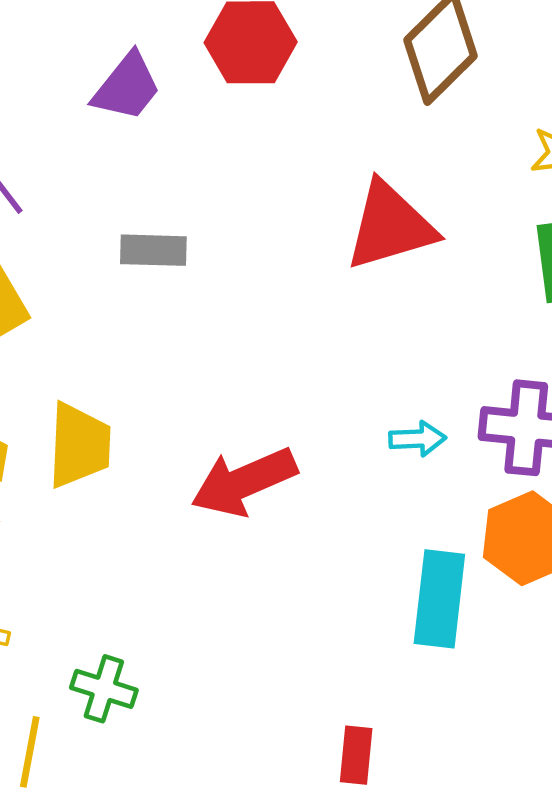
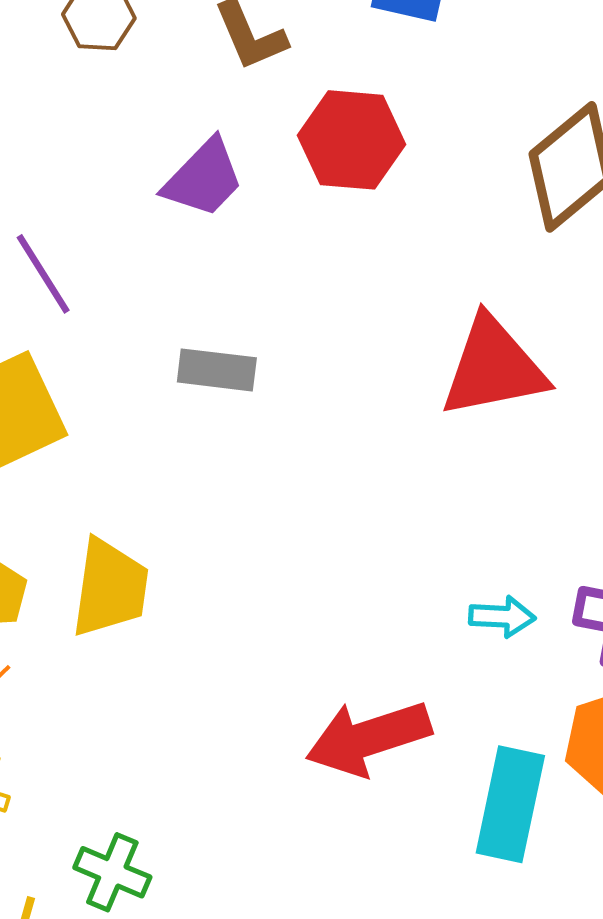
red arrow: (244, 482) -> (368, 738), moved

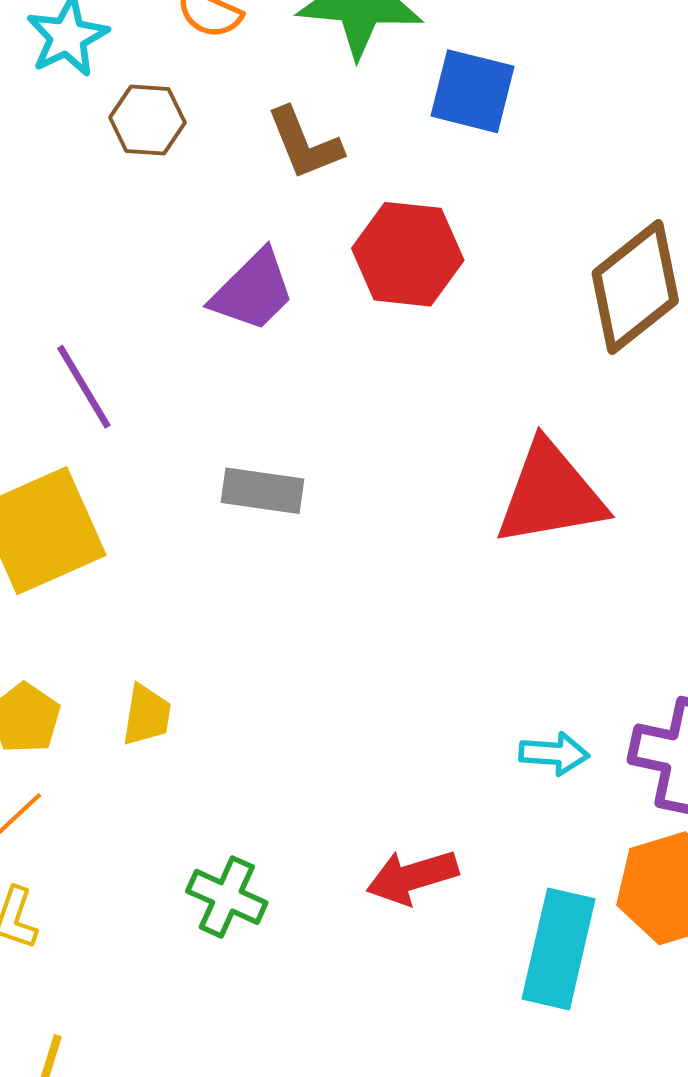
yellow trapezoid: (110, 588) -> (147, 715), size x0.6
red arrow: (368, 738) -> (412, 877), size x0.7
green cross: (112, 872) -> (227, 897), moved

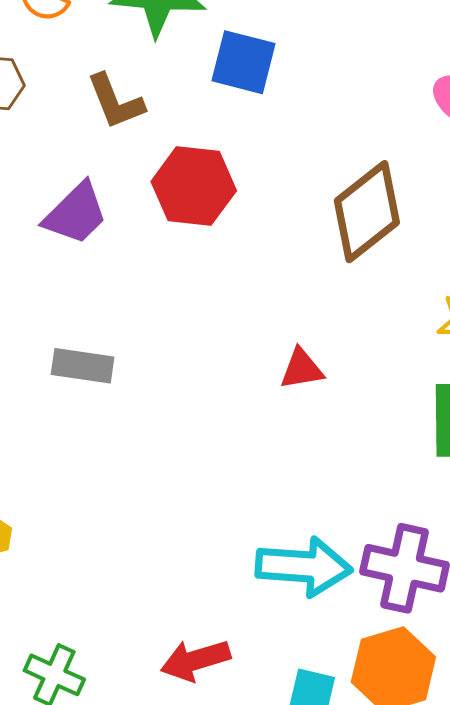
red triangle: (550, 494) -> (302, 369), size x0.5
cyan arrow: (554, 754) -> (304, 567), size x1.8

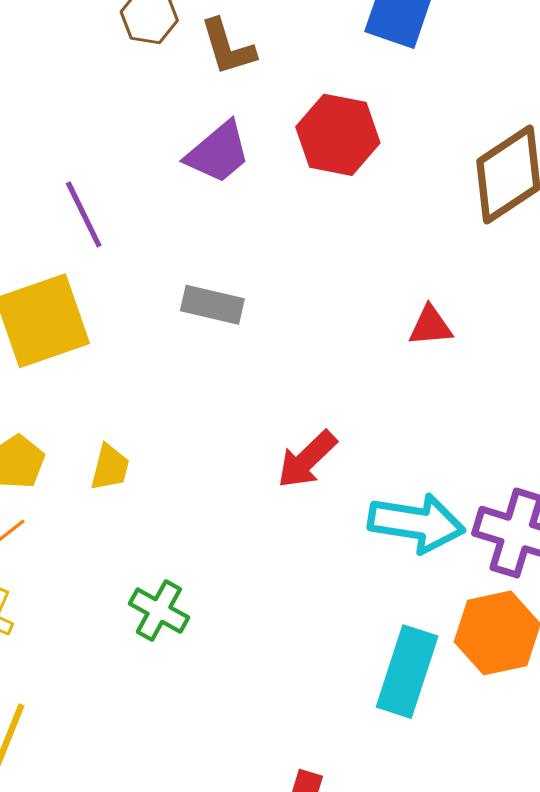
brown L-shape: (115, 102) -> (228, 47), moved
red arrow: (195, 660) -> (307, 459), moved, turned -32

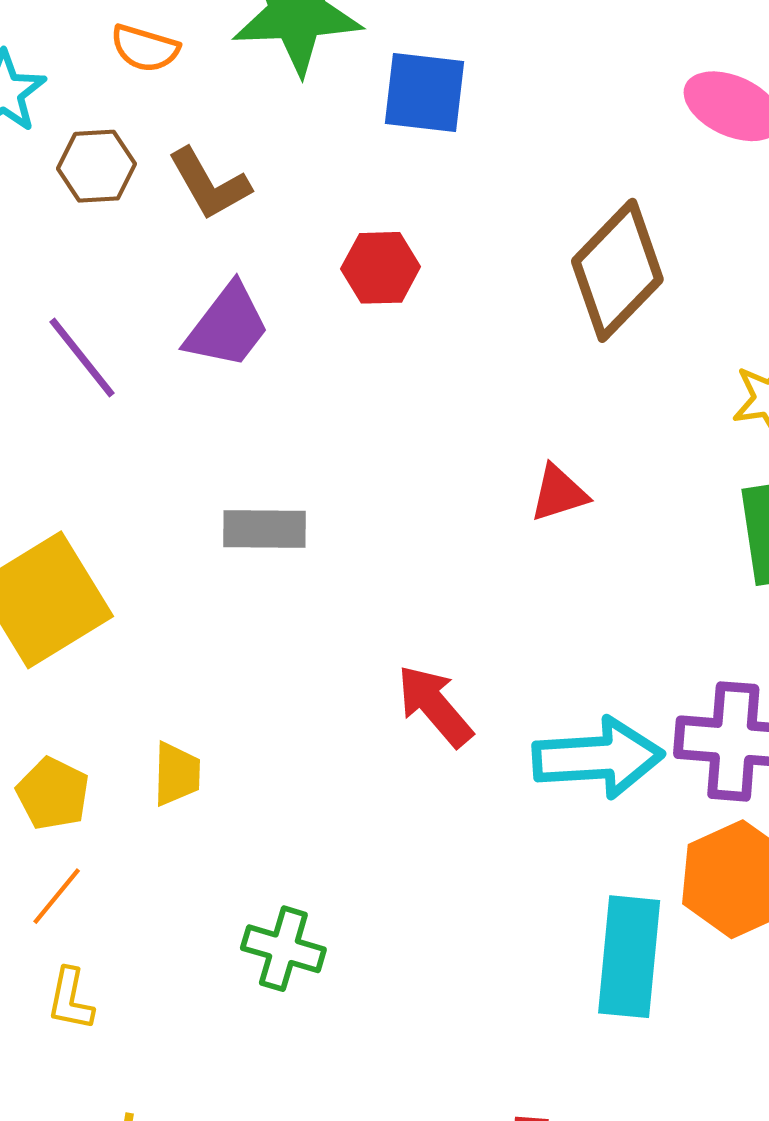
red hexagon: (338, 135) -> (381, 268), size x0.7
purple line: (84, 214) -> (82, 357), moved
red arrow: (307, 459) -> (435, 706), turned 106

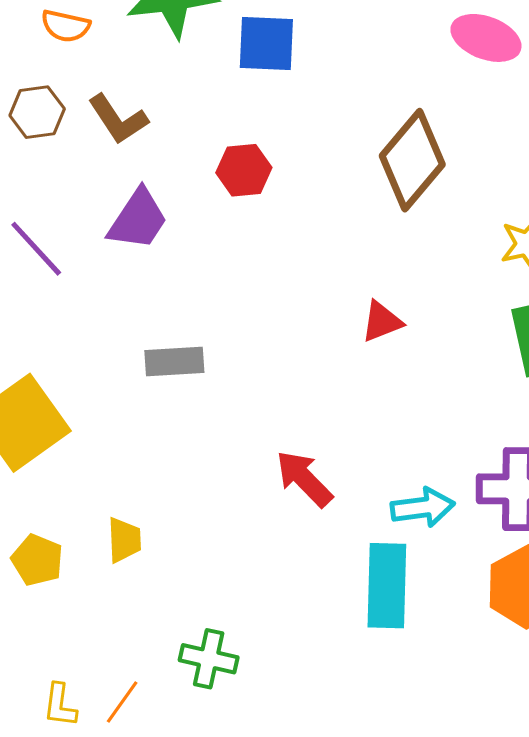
cyan arrow: (598, 758) -> (423, 507), size x0.7
orange line: (57, 896) -> (122, 702), moved
cyan rectangle: (629, 957) -> (387, 586), moved

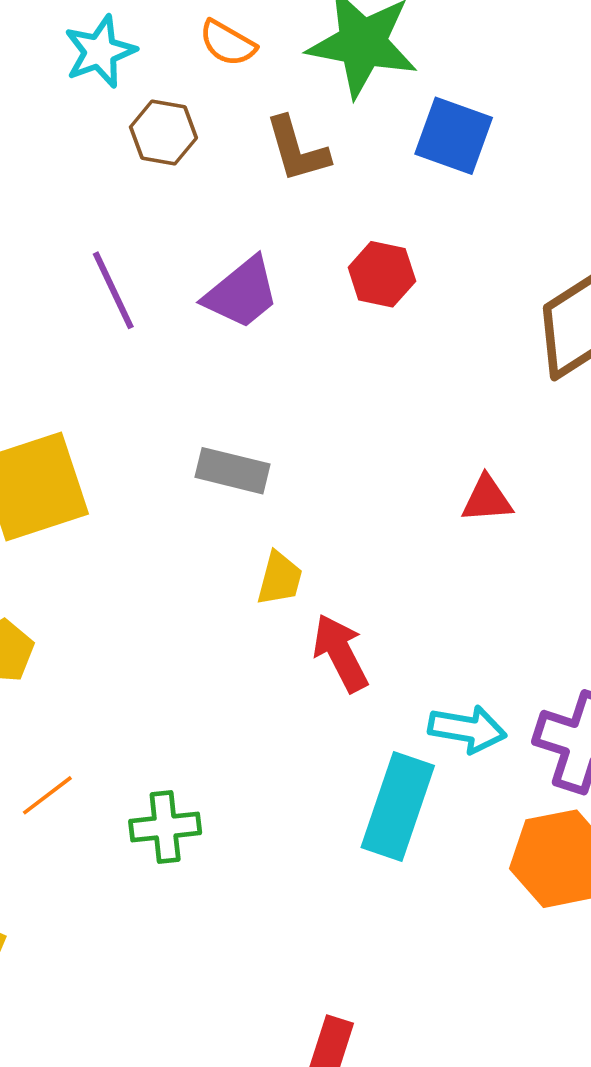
brown L-shape: (118, 119) -> (297, 150), moved
yellow trapezoid: (124, 540) -> (280, 579), moved
green cross: (209, 659) -> (165, 827), turned -36
orange line: (122, 702) -> (47, 795), moved

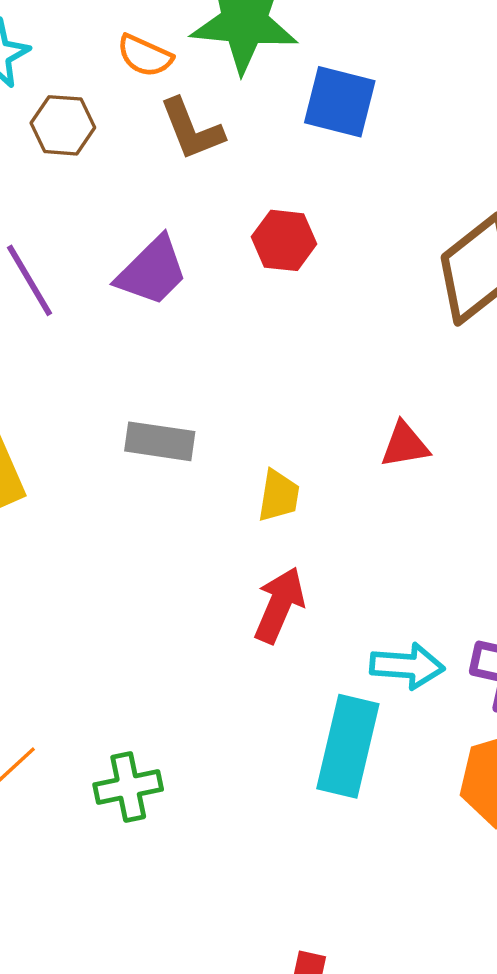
orange semicircle: (228, 43) -> (145, 56), moved
yellow trapezoid: (280, 579) -> (279, 496), moved
red arrow: (340, 653) -> (279, 605), turned 56

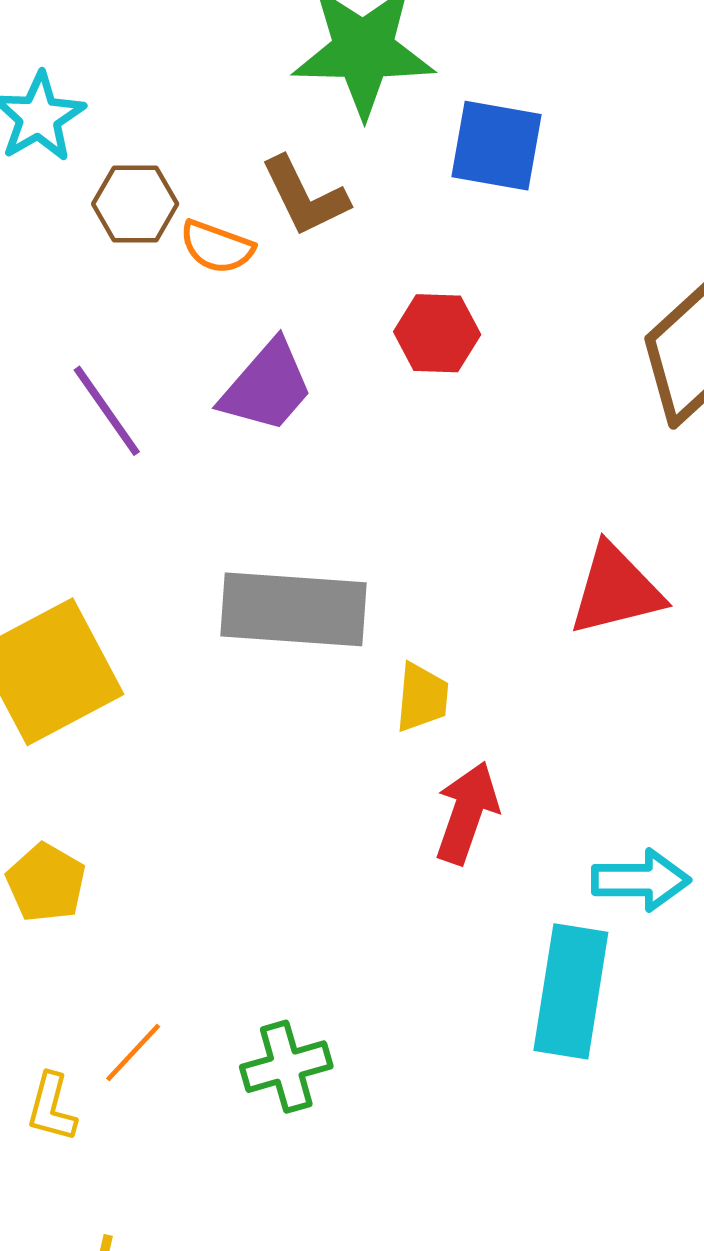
orange semicircle: (145, 56) -> (217, 247), moved
gray rectangle: (160, 441) -> (294, 609), size x1.6
red triangle: (405, 445) -> (616, 590), size x1.5
yellow trapezoid: (279, 496) -> (422, 697), moved

